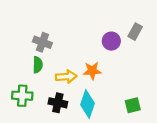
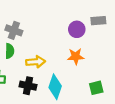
gray rectangle: (135, 32) -> (98, 21), turned 56
orange star: (92, 71) -> (76, 56), moved

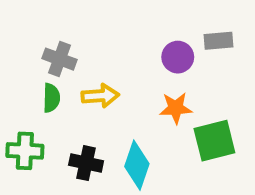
yellow arrow: (36, 62) -> (100, 96), moved
green square: (96, 88) -> (214, 141), moved, size x1.5

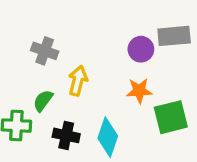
gray rectangle: (219, 41) -> (174, 36), size x1.4
yellow arrow: (100, 96) -> (78, 81), turned -72
green semicircle: (51, 98) -> (43, 101), moved, turned -145

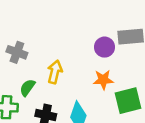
gray cross: (45, 51) -> (17, 52), moved

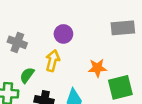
purple circle: (105, 47) -> (63, 34), moved

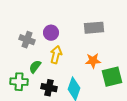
gray rectangle: (123, 28) -> (94, 28), moved
purple circle: (63, 34) -> (51, 33), moved

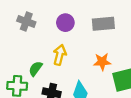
purple circle: (51, 33) -> (65, 23), moved
gray cross: (27, 40) -> (26, 21), moved

